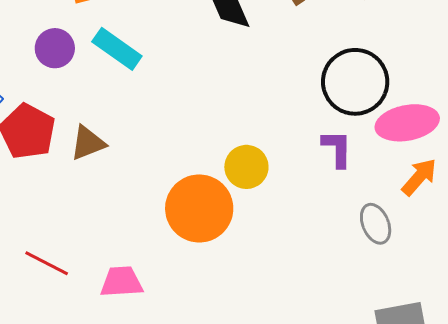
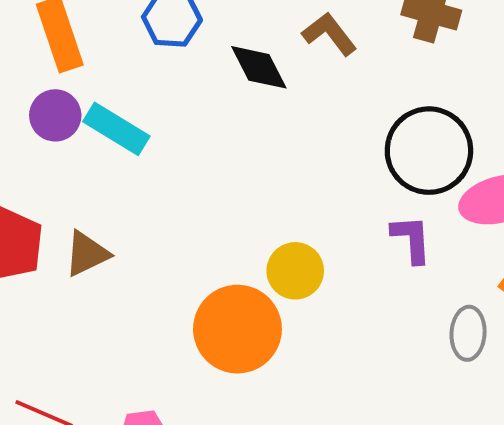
purple circle: (55, 48) -> (55, 115), moved
gray ellipse: (376, 224) -> (468, 333), turned 30

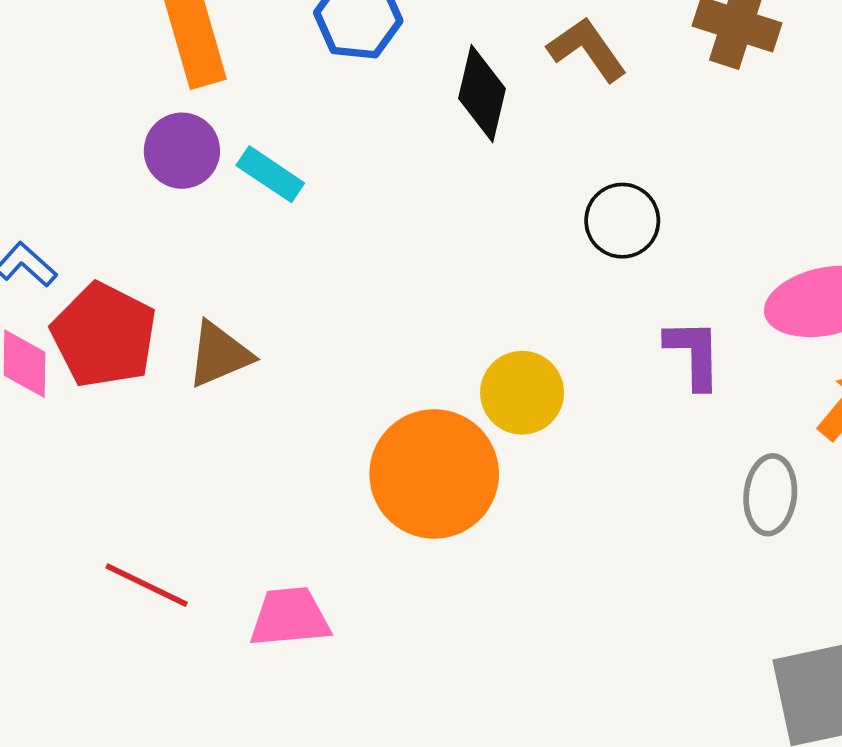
black diamond: (259, 67) -> (482, 93), turned 38
cyan rectangle: (116, 129) -> (270, 174), size x0.7
black circle: (429, 151) -> (622, 221), moved, size x0.6

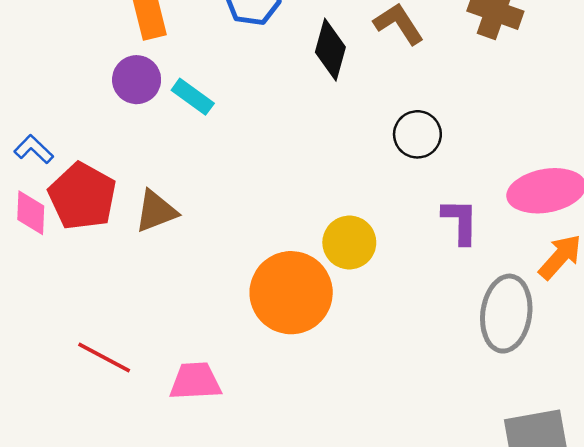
gray ellipse: (770, 495) -> (506, 314), size x1.5

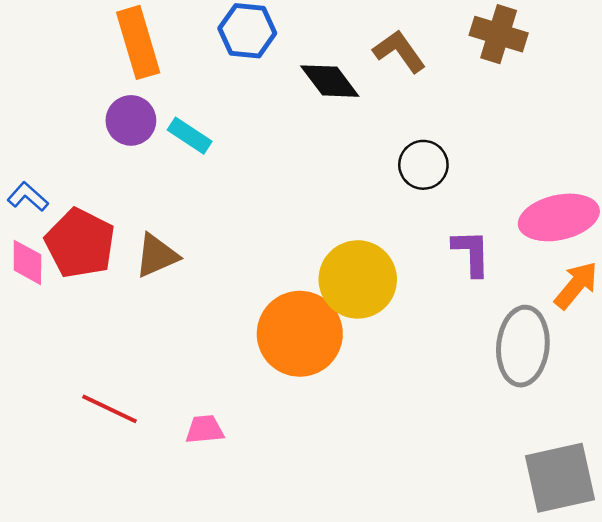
black diamond: (330, 50) -> (330, 81), turned -50
yellow circle: (349, 242) -> (358, 279), size x1.4
pink trapezoid: (195, 381) -> (205, 429), size x0.7

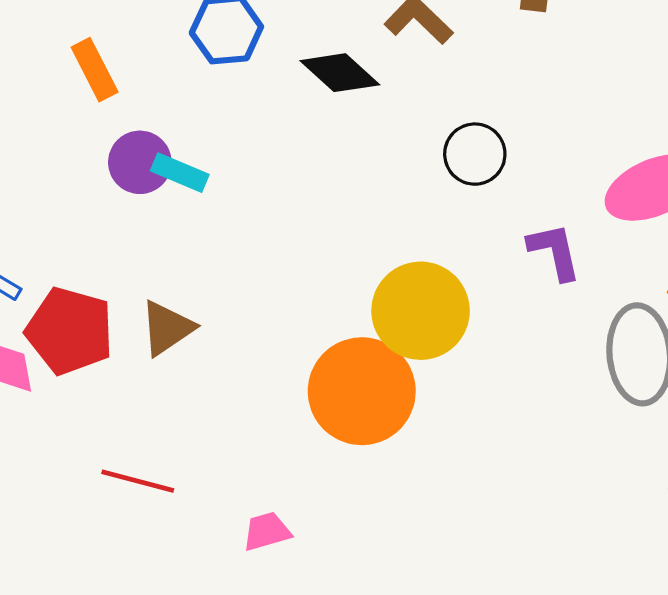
orange rectangle: (138, 42) -> (95, 70), size x0.7
purple circle: (131, 120) -> (140, 162), moved
red line: (110, 409) -> (138, 481), moved

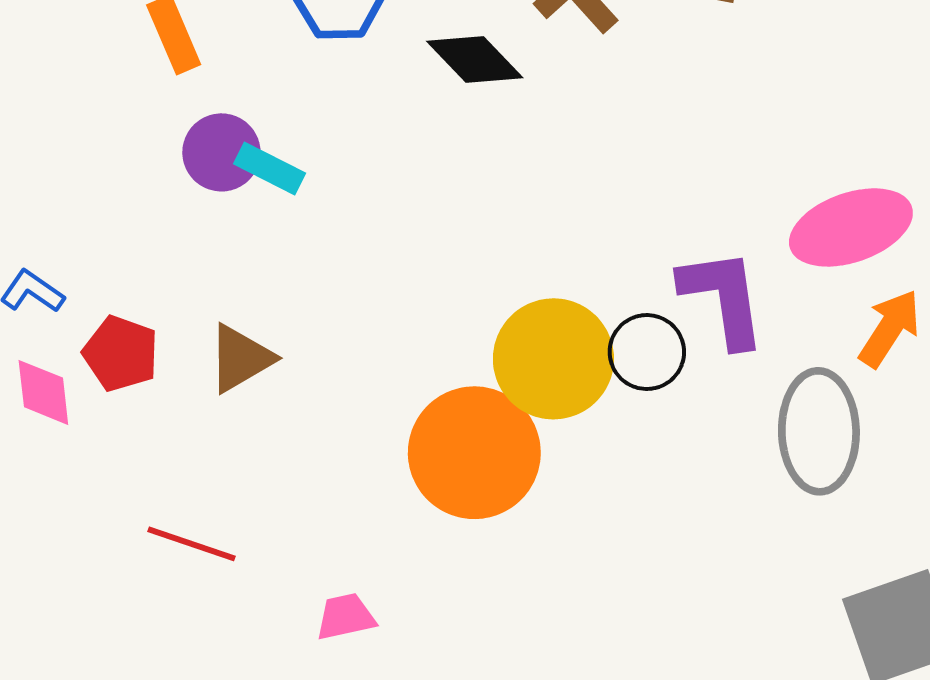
black circle: (475, 154) -> (647, 352), moved
purple L-shape: (554, 251) -> (723, 298), size x1.4
red pentagon: (70, 331) -> (121, 353), size x0.7

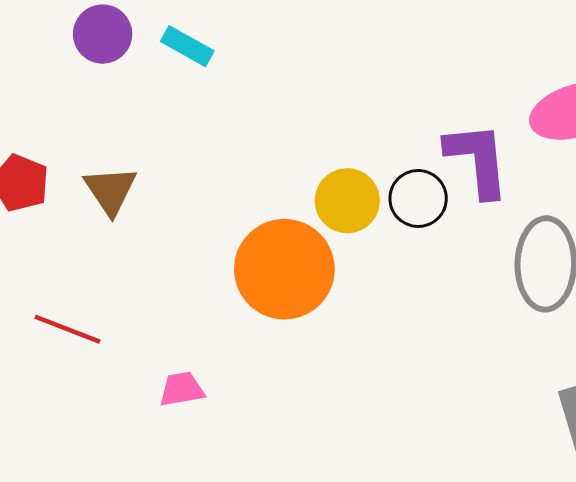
cyan rectangle: (270, 168) -> (187, 46), moved
brown triangle: (240, 358) -> (110, 190), turned -36
yellow circle: (553, 359) -> (347, 201), size x0.7

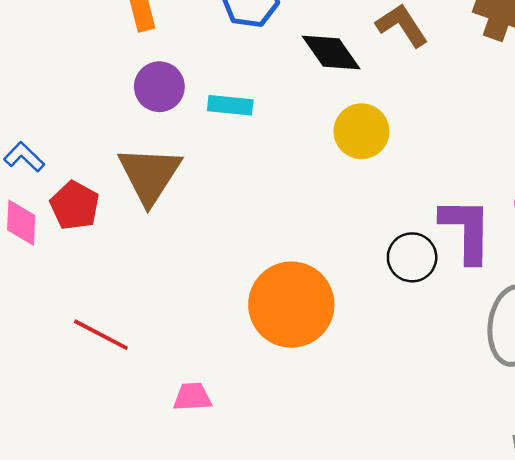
cyan rectangle: (187, 46) -> (230, 105), turned -30
brown triangle: (110, 190) -> (150, 175), moved, size x1.4
yellow circle: (347, 201) -> (361, 131), moved

